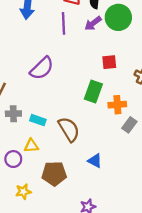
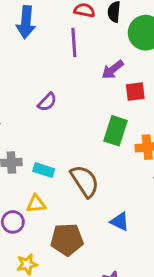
purple arrow: (93, 23) -> (113, 70), moved
purple semicircle: (42, 68) -> (47, 102), size x0.6

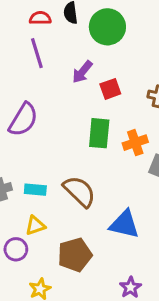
purple semicircle: (47, 102) -> (23, 120), size x1.6
blue triangle: (120, 221) -> (124, 224), size x1.5

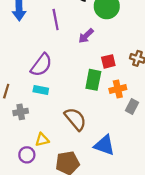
red square: (110, 89) -> (108, 61), moved
cyan rectangle: (35, 190) -> (41, 90), moved

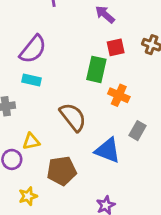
purple arrow: (86, 36) -> (105, 14), moved, turned 84
orange cross: (118, 89) -> (119, 95), moved, turned 35
gray rectangle: (132, 106) -> (138, 131), moved

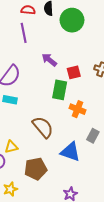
purple arrow: (105, 14) -> (49, 60), moved

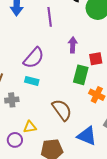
purple arrow: (49, 60) -> (73, 45), turned 49

